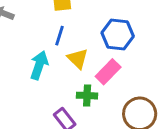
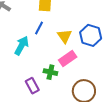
blue hexagon: (118, 35) -> (91, 35), moved
yellow triangle: (78, 59) -> (64, 36), moved

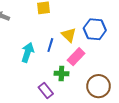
blue line: (39, 28) -> (50, 45), moved

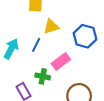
yellow triangle: (69, 35) -> (51, 27), moved, turned 49

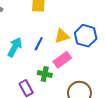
yellow triangle: (51, 27) -> (62, 36), moved

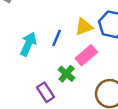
green cross: (45, 74) -> (67, 74), turned 32

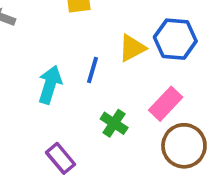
pink rectangle: (86, 55) -> (166, 104), moved
purple rectangle: (45, 92) -> (61, 158), moved

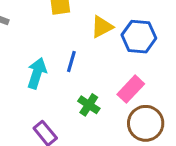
yellow triangle: (132, 48) -> (102, 27), moved

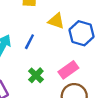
yellow triangle: (102, 27) -> (56, 21), turned 36

